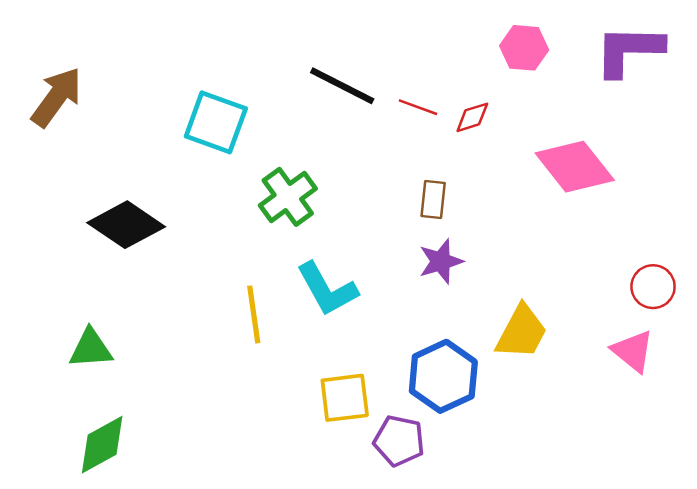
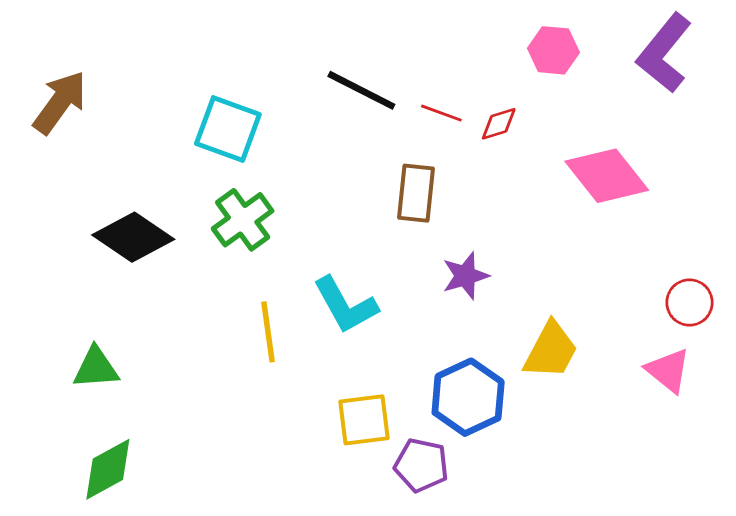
purple L-shape: (629, 50) -> (664, 53), turned -52
green cross: (288, 197) -> (243, 220), moved
brown rectangle: (433, 199) -> (416, 193), moved, size x1.4

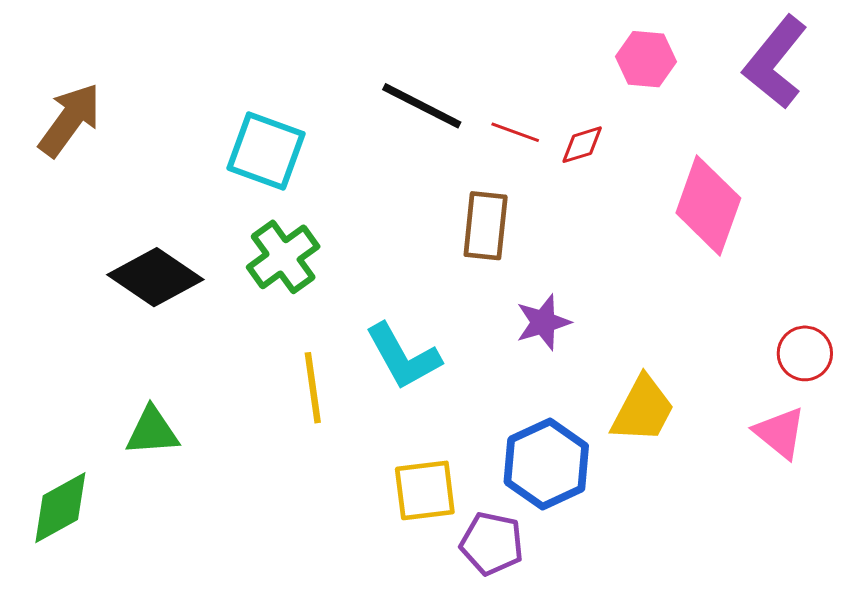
pink diamond: (607, 176) -> (708, 205), turned 58
green triangle: (96, 368) -> (152, 431), moved
green diamond: (108, 469) -> (60, 508), moved

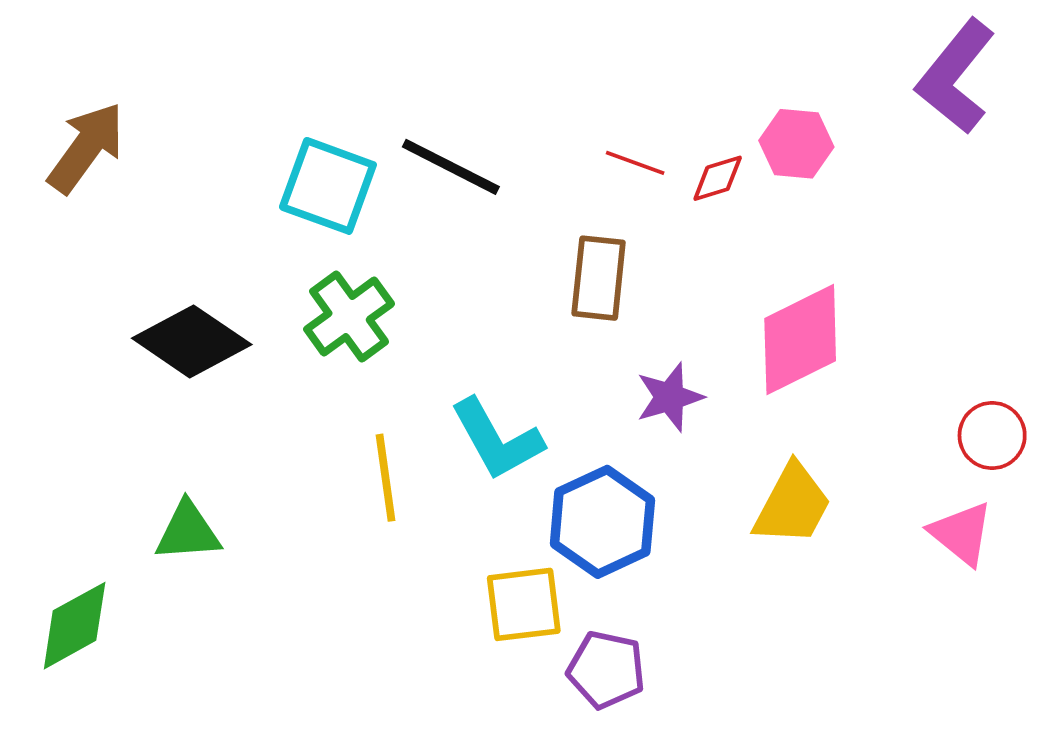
pink hexagon: (646, 59) -> (796, 144), moved
black line: (422, 106) -> (451, 167), moved
pink diamond: (708, 205) -> (800, 340), moved, turned 44
blue hexagon: (546, 464) -> (602, 522), moved

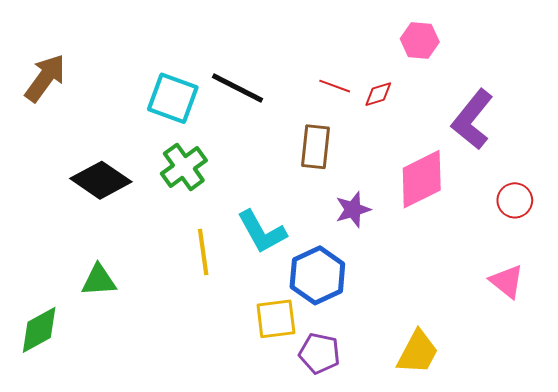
purple L-shape: (956, 77) -> (472, 119), moved
pink hexagon: (796, 144) -> (420, 40), moved
red circle: (992, 435) -> (515, 200), moved
yellow trapezoid: (792, 505) -> (418, 352), moved

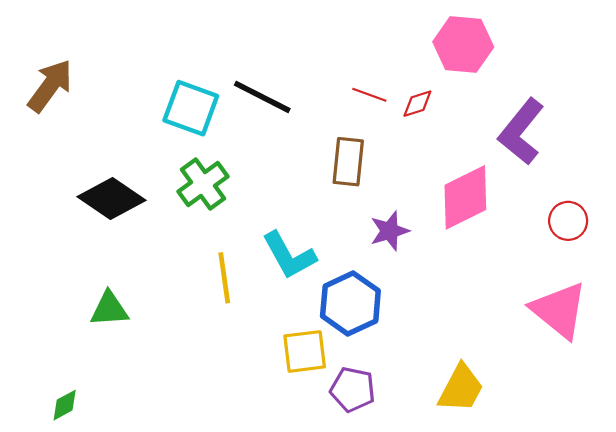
pink hexagon: (420, 40) -> (463, 44), size x1.4
pink triangle: (507, 281) -> (559, 310), size x1.5
green diamond: (39, 330) -> (65, 405), moved, size x0.6

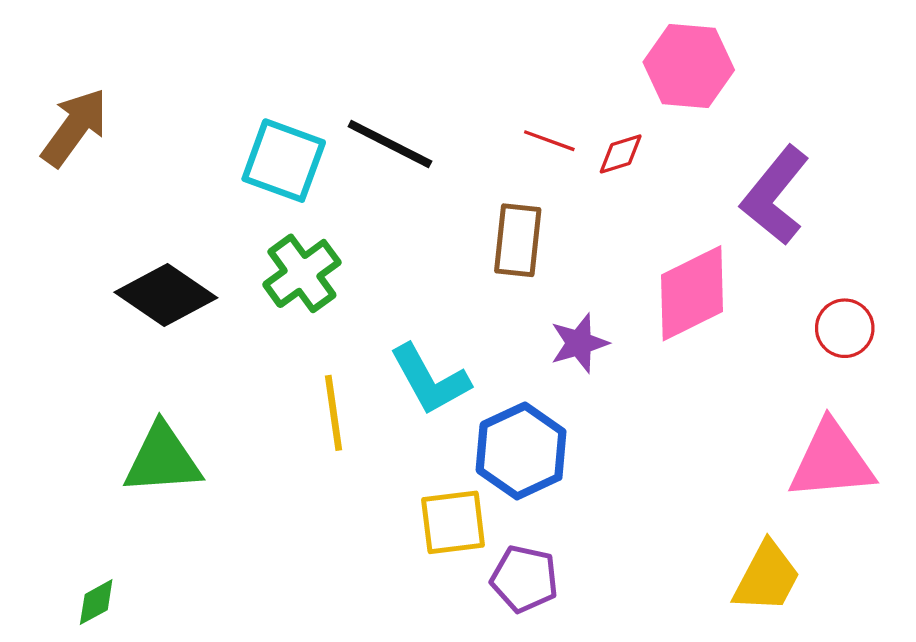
green triangle: (109, 309) -> (163, 459), size x1.4
pink triangle: (559, 310) -> (831, 461), turned -44
yellow trapezoid: (461, 388) -> (767, 577), moved

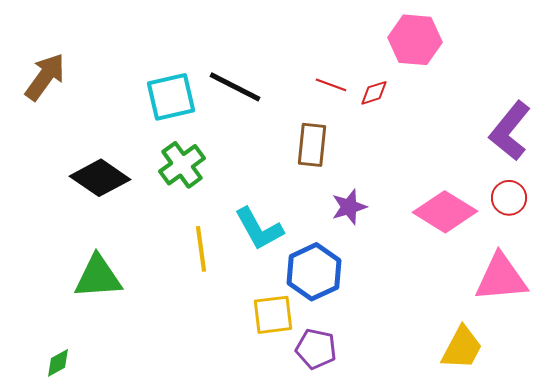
cyan square: (284, 161) -> (171, 97), turned -33
purple L-shape: (775, 195) -> (510, 131), moved
pink diamond: (692, 293) -> (445, 212), moved, turned 58

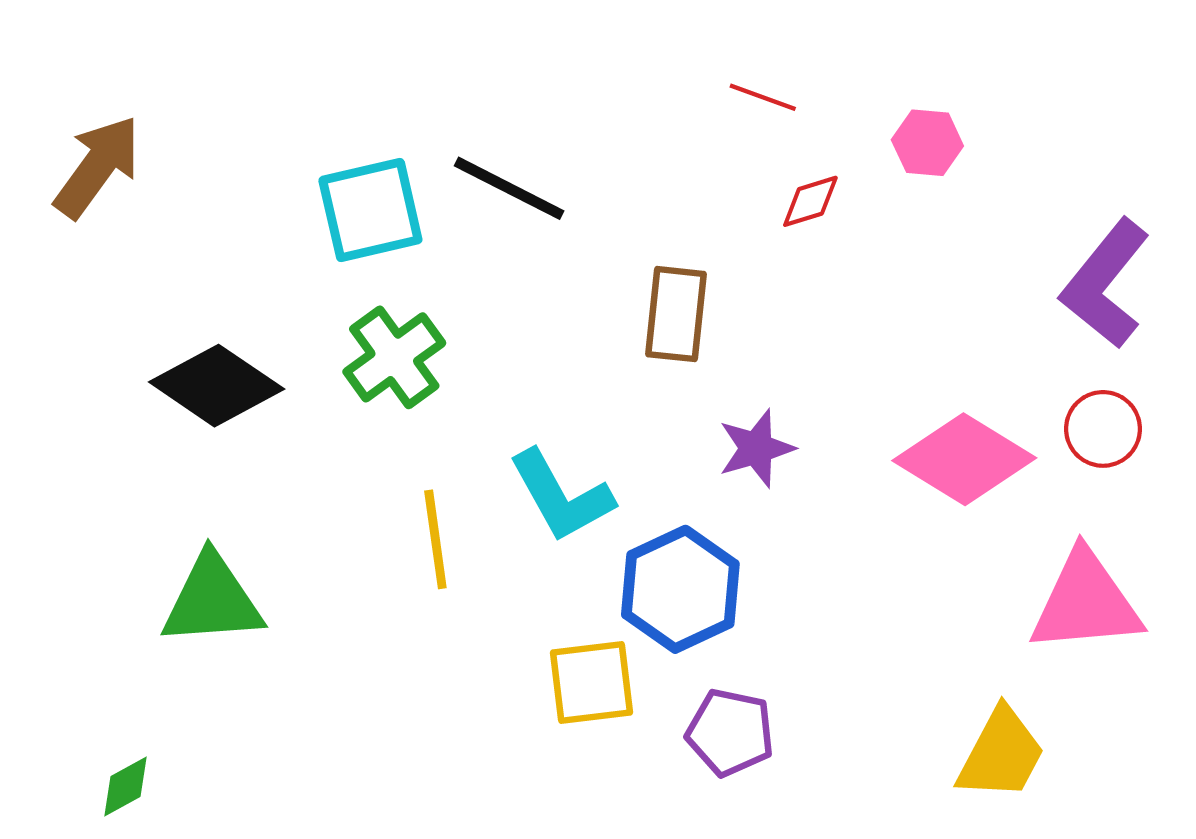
pink hexagon: (415, 40) -> (927, 143), moved, size x0.6
red line: (331, 85) -> (763, 97), moved
purple pentagon: (316, 349) -> (730, 732), moved

